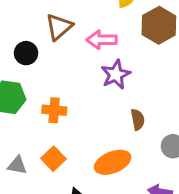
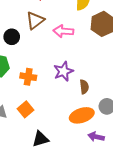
purple star: (116, 74) -> (63, 71), moved
orange ellipse: (113, 162) -> (82, 115), moved

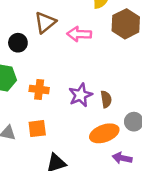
purple star: (63, 71) -> (81, 95), moved
orange square: (26, 109) -> (37, 129), turned 35

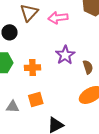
purple star: (81, 95) -> (65, 55), moved

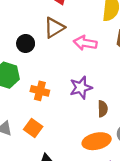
orange square: (36, 99) -> (33, 128), turned 35

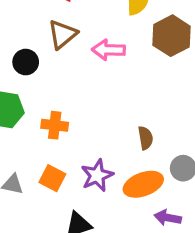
purple star: (81, 88) -> (97, 175), moved

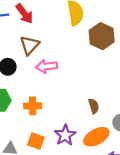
pink arrow: (109, 50) -> (47, 66), moved

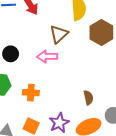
brown triangle: (29, 45) -> (59, 34), moved

